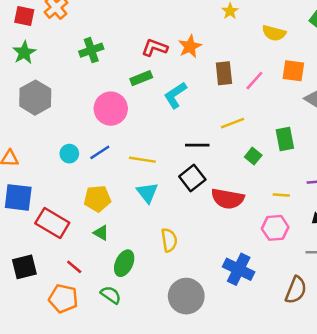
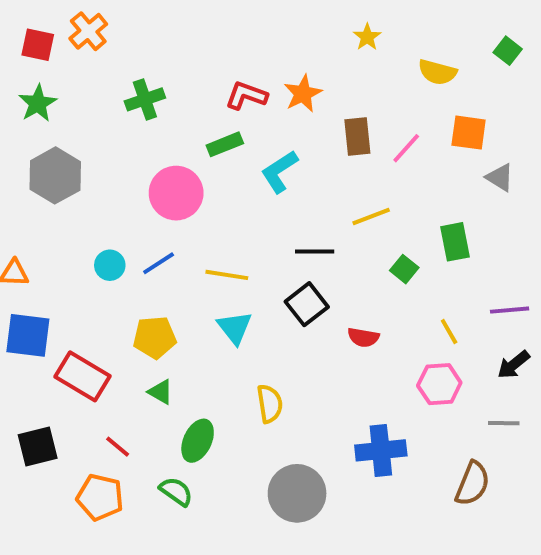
yellow line: (281, 195) -> (449, 331), turned 56
red semicircle: (228, 199) -> (363, 337), size x0.6
blue cross: (239, 269) -> (381, 450), turned -32

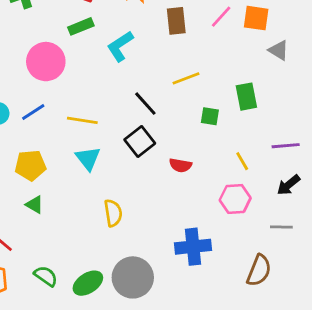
pink line: (406, 148) -> (221, 17), moved
black line: (315, 252) -> (145, 104), turned 48
green square: (404, 269) -> (210, 116), turned -30
green ellipse: (198, 441) -> (88, 283), moved, turned 32

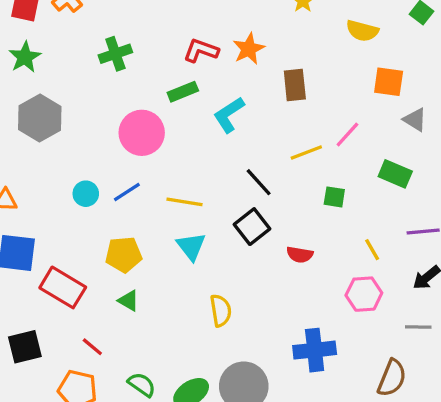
pink line: (221, 17) -> (347, 134), moved
green rectangle: (246, 97) -> (395, 174), moved, turned -56

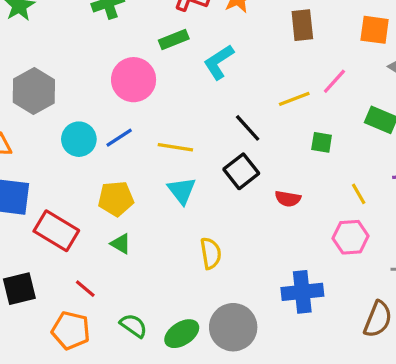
brown rectangle: (295, 85) -> (302, 25), moved
gray hexagon: (40, 118) -> (34, 91), moved
cyan circle: (86, 194) -> (79, 139), size x1.4

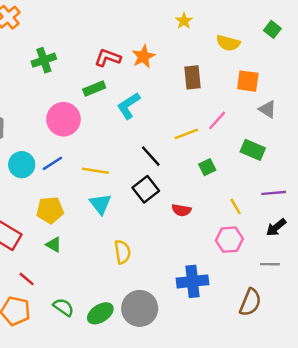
green square: (322, 142) -> (207, 167), turned -35

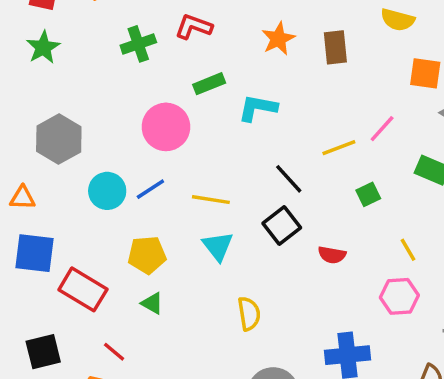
red L-shape: (108, 58) -> (194, 27), moved
brown rectangle: (193, 77) -> (335, 47), moved
cyan L-shape: (129, 106) -> (258, 108), turned 44

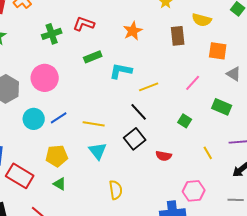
brown rectangle: (335, 47) -> (178, 36), moved
pink circle: (166, 127) -> (45, 78), moved
yellow line: (339, 148) -> (149, 87), moved
green square: (368, 194) -> (185, 121), turned -32
pink hexagon: (399, 296) -> (194, 191), moved

